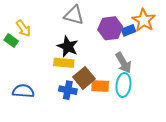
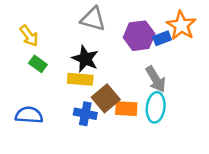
green rectangle: (11, 40) -> (38, 64), moved

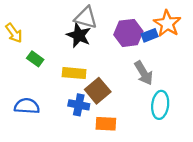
yellow arrow: (29, 36) -> (14, 33), moved
black star: (85, 59) -> (79, 35), moved
cyan ellipse: (156, 107) -> (160, 105), moved
orange rectangle: (126, 109) -> (106, 124), moved

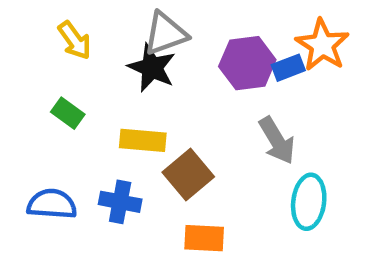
gray triangle: (86, 18) -> (165, 34), turned -35
yellow arrow: (14, 33) -> (75, 40), moved
blue cross: (79, 105) -> (120, 202), moved

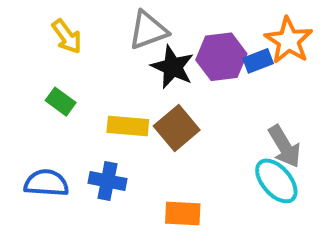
black star: (152, 68) -> (173, 67), moved
gray arrow: (277, 140) -> (284, 146), moved
brown square: (188, 175) -> (177, 128), moved
cyan ellipse: (309, 202) -> (276, 181), turned -48

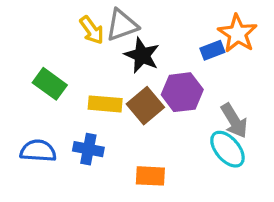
yellow arrow: (67, 36) -> (92, 30), moved
purple hexagon: (221, 57) -> (182, 92), moved
green rectangle: (61, 102) -> (50, 84), size x1.4

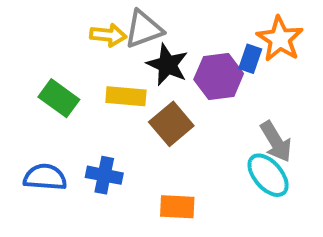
yellow arrow: (92, 30) -> (108, 35), turned -48
blue rectangle: (212, 50) -> (250, 59), turned -50
purple hexagon: (182, 92) -> (219, 76), moved
yellow rectangle: (105, 104) -> (126, 96), moved

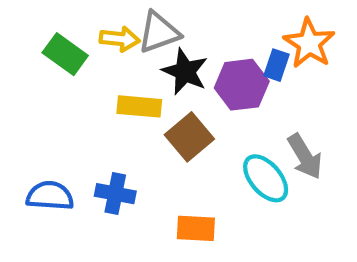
green rectangle: (59, 98) -> (65, 54), moved
cyan ellipse: (268, 175) -> (266, 178), moved

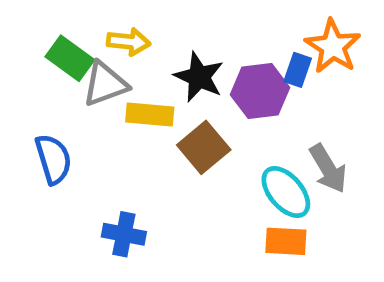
gray triangle: (159, 32) -> (105, 84), moved
blue cross: (115, 194) -> (124, 234), moved
blue semicircle: (50, 196) -> (53, 159), moved, turned 69
orange rectangle: (196, 228) -> (286, 241), moved

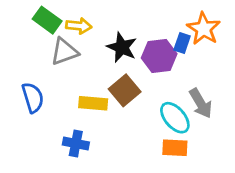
green rectangle: (70, 58) -> (47, 20), moved
yellow rectangle: (150, 115) -> (93, 103), moved

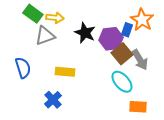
brown square: (125, 90) -> (122, 54), moved
gray arrow: (201, 103) -> (140, 60), moved
blue cross: (76, 144) -> (53, 100), turned 36
orange rectangle: (175, 148) -> (138, 107), moved

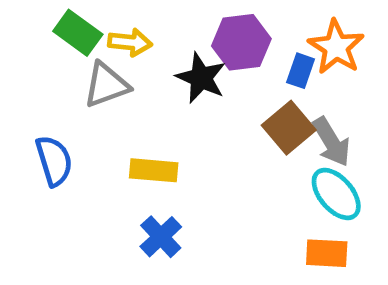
purple hexagon: (111, 39) -> (241, 42), moved
cyan ellipse: (122, 82) -> (336, 194), moved
blue cross: (53, 100) -> (161, 237), moved

